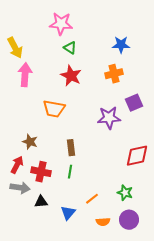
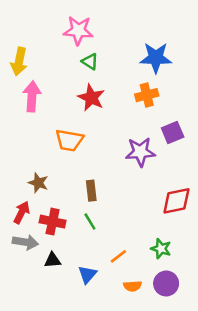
blue star: (121, 45) -> (156, 58), size x1.4
yellow arrow: (15, 48) -> (19, 62), turned 40
green line: (70, 172) -> (90, 222), turned -40

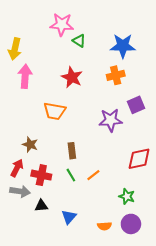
green triangle: (90, 62) -> (79, 41), moved
orange line: (118, 256) -> (93, 175), moved

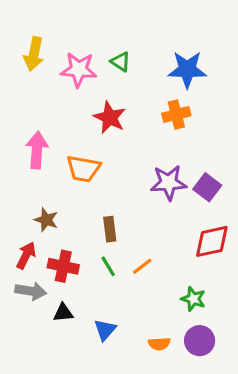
pink star: (62, 24) -> (79, 70), moved
yellow arrow: (15, 49) -> (34, 54), moved
pink arrow: (25, 76) -> (37, 150), moved
purple square: (136, 105) -> (207, 187), moved, turned -30

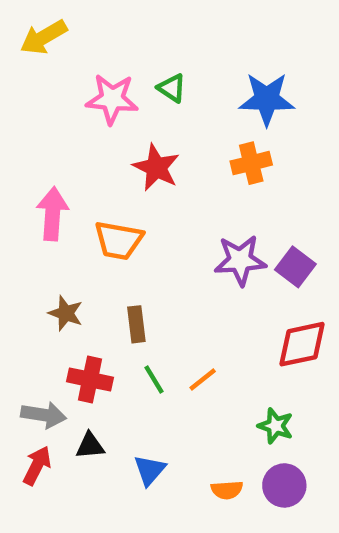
yellow arrow: (34, 54) -> (44, 37), moved, turned 48
brown rectangle: (110, 229) -> (136, 324), moved
red arrow: (26, 255) -> (37, 466), moved

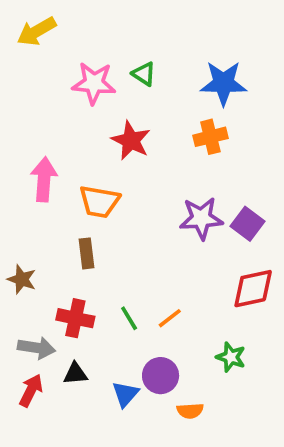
brown star: (66, 313) -> (22, 279), moved
brown rectangle: (136, 324) -> (86, 253), moved
purple circle: (284, 485) -> (161, 376), moved

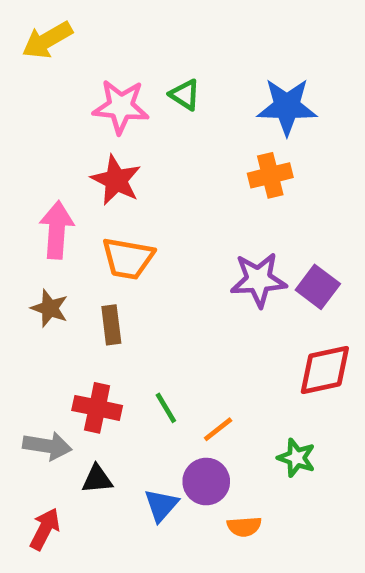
red star: (131, 141) -> (116, 180), moved
brown star: (22, 279) -> (50, 308), moved
orange line: (170, 318) -> (218, 429), moved
red arrow: (31, 390) -> (45, 529), moved

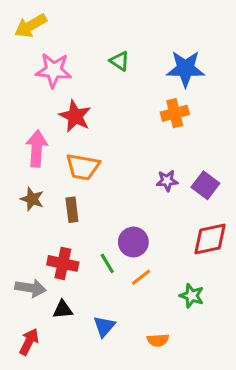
pink star: (121, 107) -> (54, 70), moved
purple star: (258, 280) -> (167, 181), size x0.6
purple circle: (206, 482) -> (133, 242), moved

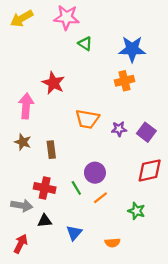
pink star: (54, 70) -> (67, 17), moved
orange trapezoid: (83, 167) -> (87, 119), moved

